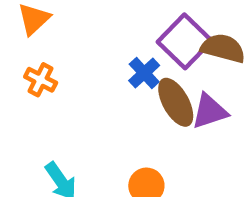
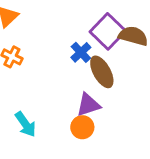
purple triangle: (210, 111) -> (88, 105), moved

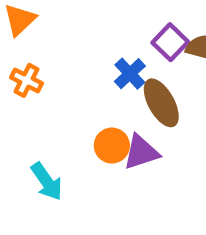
purple square: (108, 31) -> (170, 42), size x0.7
orange circle: (82, 127) -> (112, 146), moved

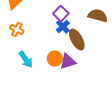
purple square: (170, 42) -> (61, 14), moved
cyan arrow: (47, 181) -> (26, 60), moved

